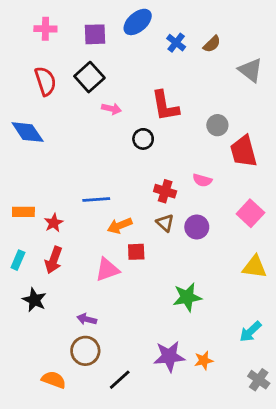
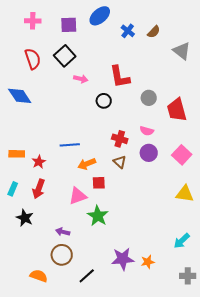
gray circle: (217, 125) -> (149, 98), moved
purple circle: (197, 227) -> (149, 153), moved
green star: (187, 297) -> (98, 216), moved, turned -30
gray cross: (259, 380) -> (188, 276), turned -35

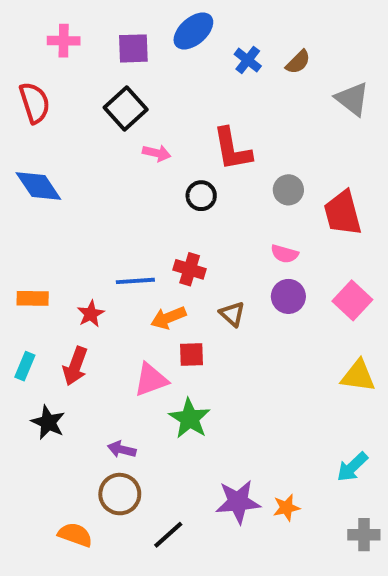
red semicircle: (33, 59) -> (35, 103), moved
red cross: (120, 139) -> (190, 269), moved
red star: (39, 162) -> (91, 314), moved

